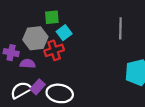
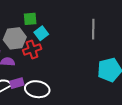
purple rectangle: (38, 87) -> (17, 83), turned 32

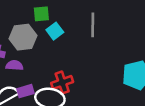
gray line: (93, 29) -> (93, 25), moved
red cross: (32, 49) -> (62, 82), moved

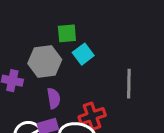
gray line: (93, 25) -> (129, 84), moved
purple semicircle: (14, 65) -> (54, 98), moved, turned 77

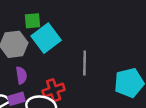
cyan square: (83, 54) -> (46, 38), size x1.6

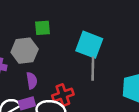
cyan square: (46, 38) -> (89, 45), moved, turned -32

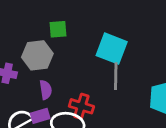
red cross: (63, 95) -> (81, 106), turned 36

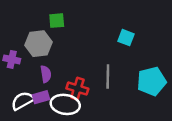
cyan square: (112, 49) -> (126, 38), moved, size x0.6
gray line: (116, 76) -> (108, 76), moved

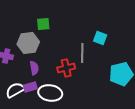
gray line: (108, 76) -> (82, 53), moved
red cross: (77, 89) -> (66, 68), moved, turned -30

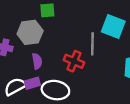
cyan square: (100, 38) -> (113, 27), size x1.5
red cross: (66, 68) -> (74, 61), turned 36

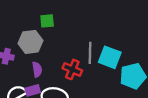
cyan square: (113, 27) -> (110, 57), moved

